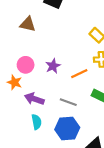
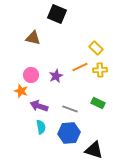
orange line: (79, 74) -> (80, 67), moved

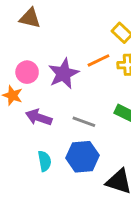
purple star: (56, 76) -> (64, 74), size x1.5
cyan semicircle: (41, 127) -> (45, 161), moved

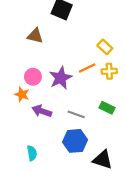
cyan semicircle: (45, 161) -> (32, 153), moved

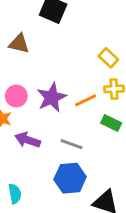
orange line: (87, 68) -> (86, 100), moved
green rectangle: (107, 108) -> (111, 123), moved

